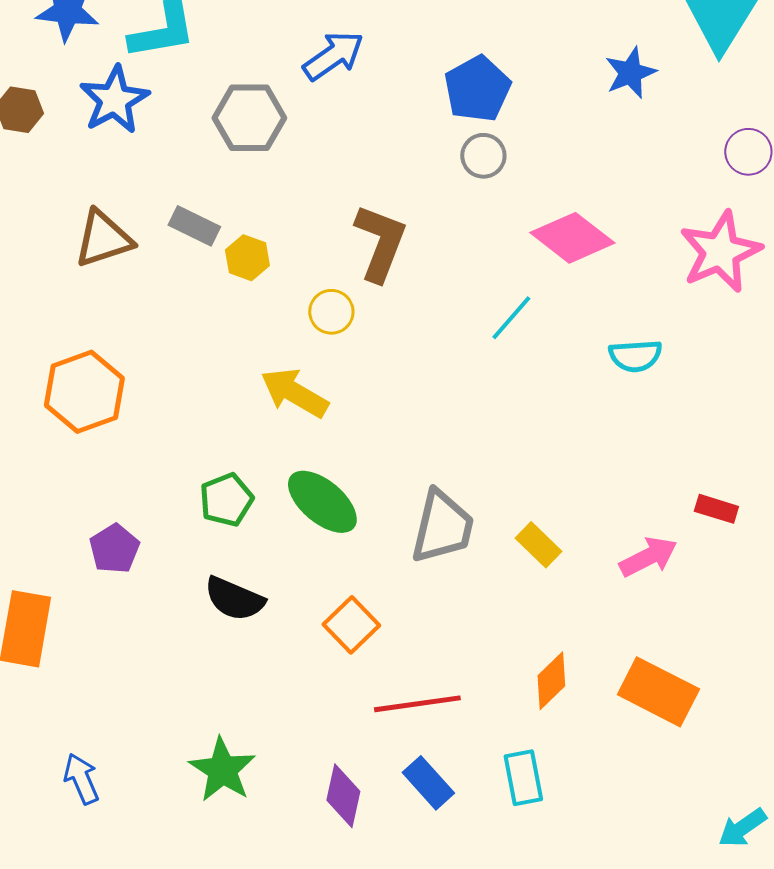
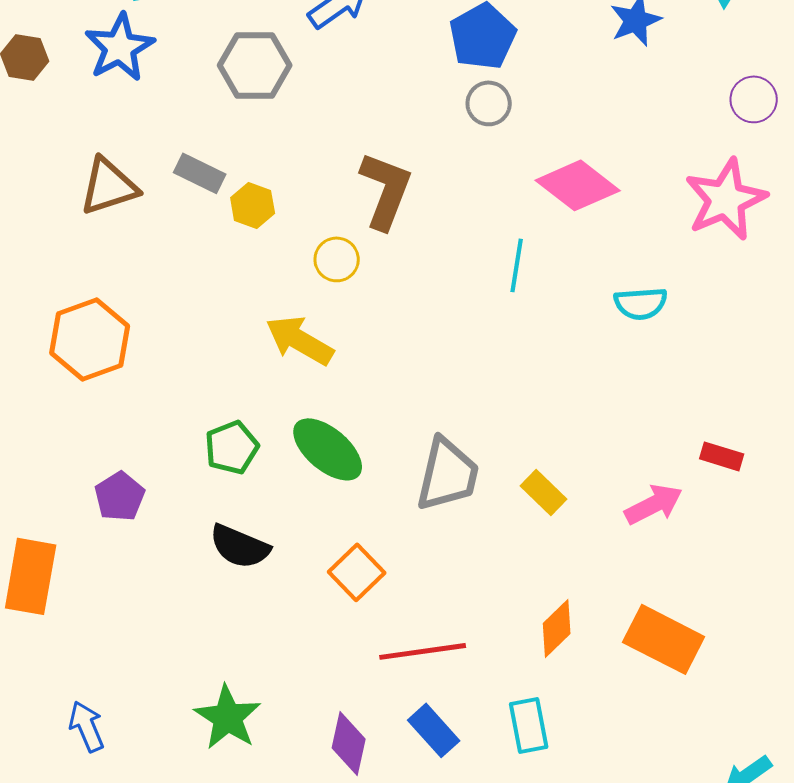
cyan line: (511, 318) -> (517, 265), turned -32

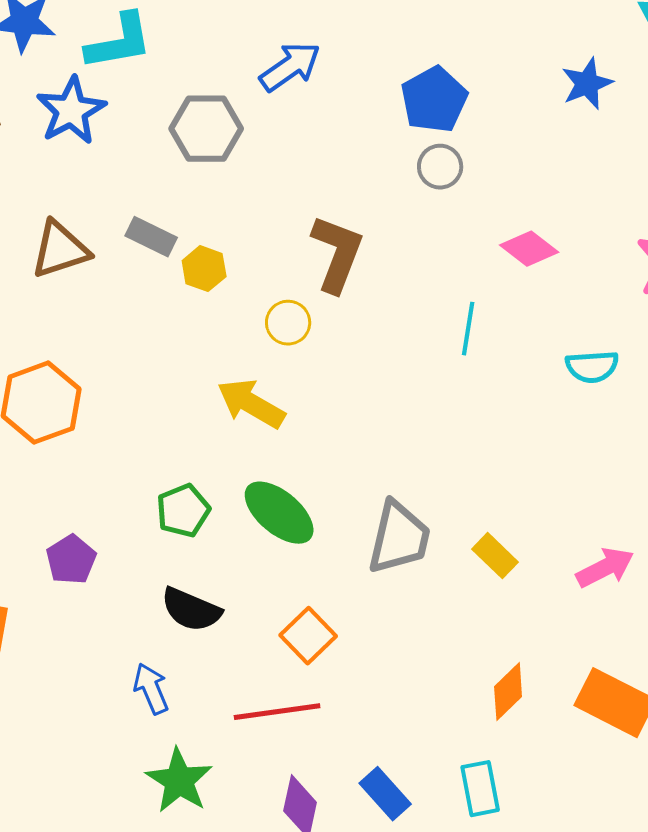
pink diamond: (578, 185) -> (529, 249), size x0.7
red line: (423, 651) -> (277, 712), moved
blue arrow: (87, 726) -> (151, 689), moved

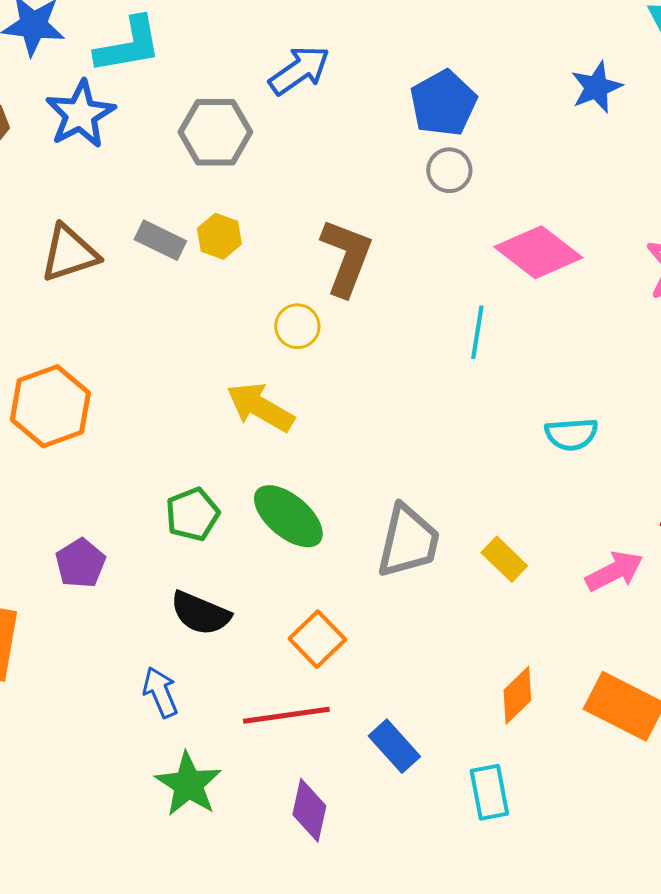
pink diamond: (529, 249) -> (538, 252), size x1.5
yellow hexagon: (204, 269) -> (219, 236), moved
cyan semicircle: (592, 367) -> (571, 434), moved
blue rectangle: (385, 794) -> (394, 746), moved

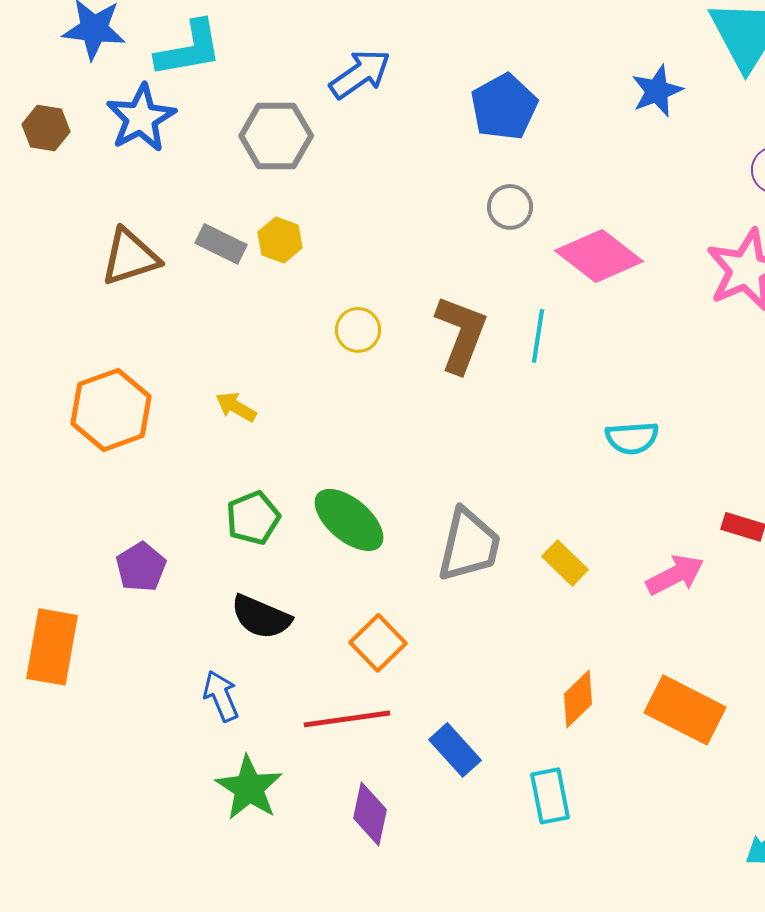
gray circle: (449, 170) -> (510, 207), moved
brown L-shape: (346, 257) -> (461, 334), moved
yellow arrow: (260, 407) -> (236, 407), moved, size x0.6

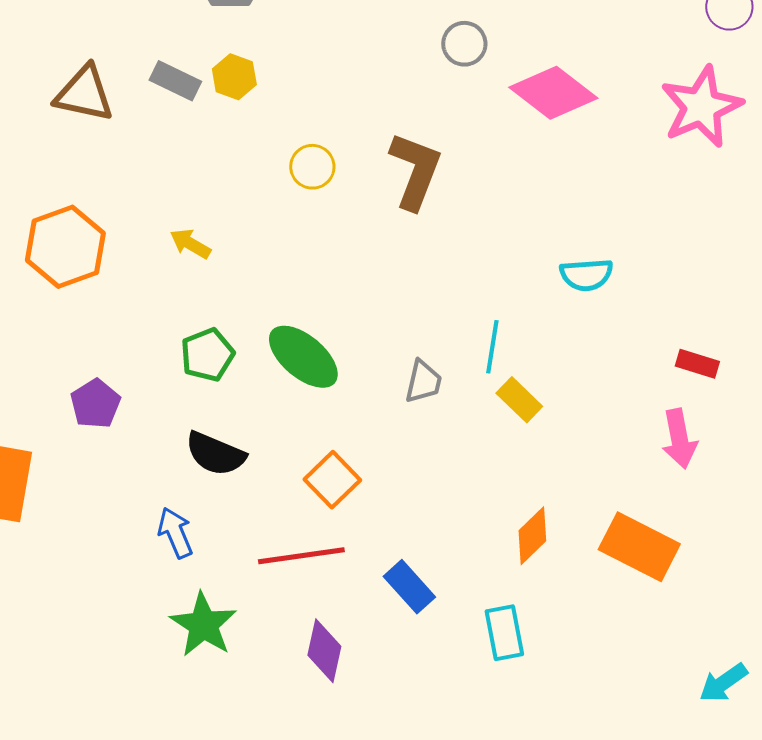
brown triangle: (130, 257) -> (84, 94), turned 30
cyan line: (538, 336) -> (492, 347), moved
gray trapezoid: (469, 545) -> (423, 382), size x0.6
pink arrow: (675, 575) -> (679, 439), moved, turned 106

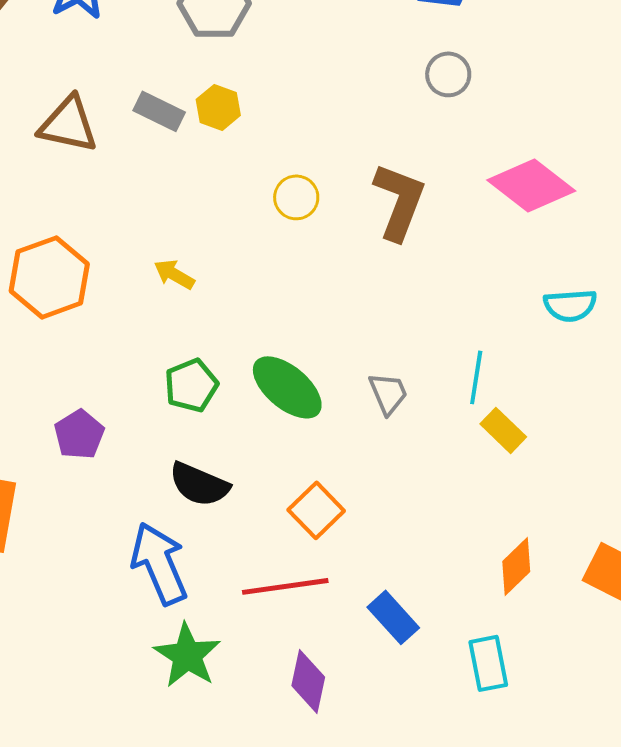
pink diamond: (553, 93) -> (531, 185), moved
gray trapezoid: (423, 382) -> (388, 393), moved, turned -36
blue arrow: (175, 533) -> (159, 563), size x1.6

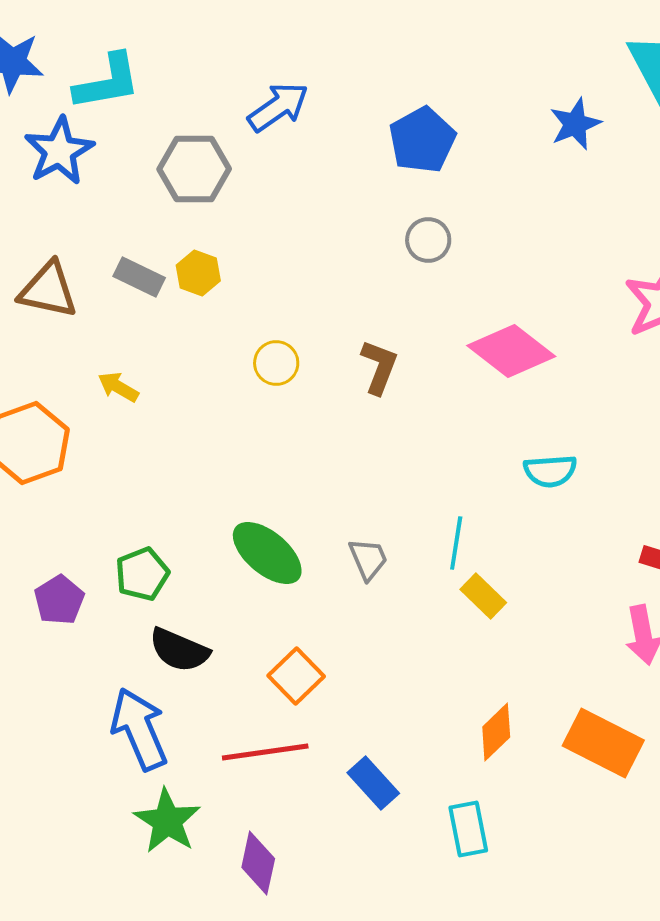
brown L-shape: (399, 201) -> (379, 367), size x0.7
yellow arrow: (174, 274) -> (118, 387), moved
green pentagon: (191, 385) -> (142, 574), moved
purple diamond: (308, 681) -> (258, 863), moved

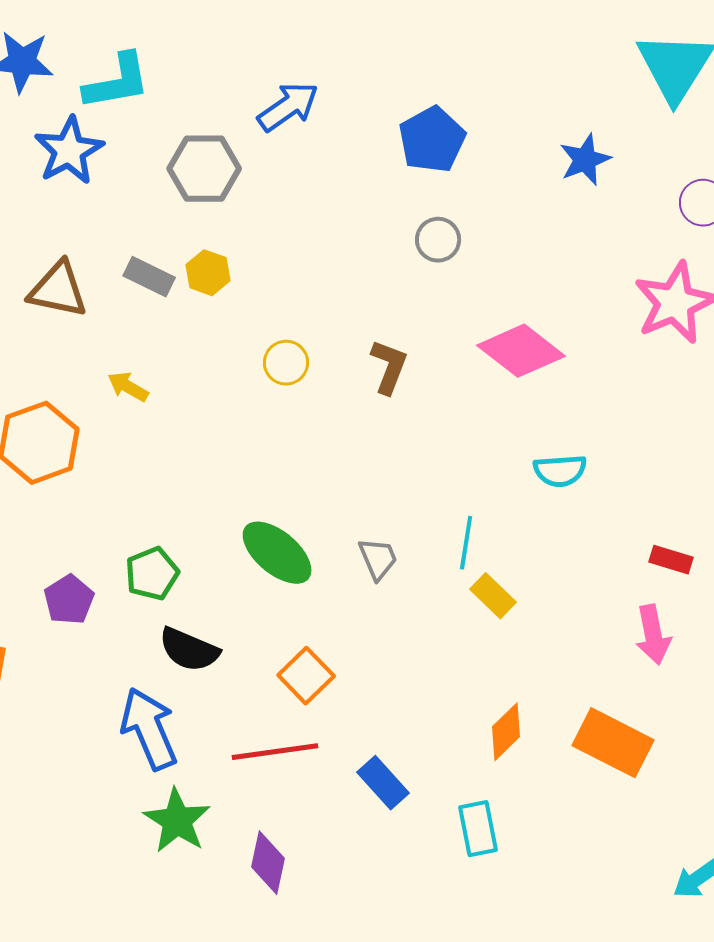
blue star: (575, 124) -> (585, 160), moved

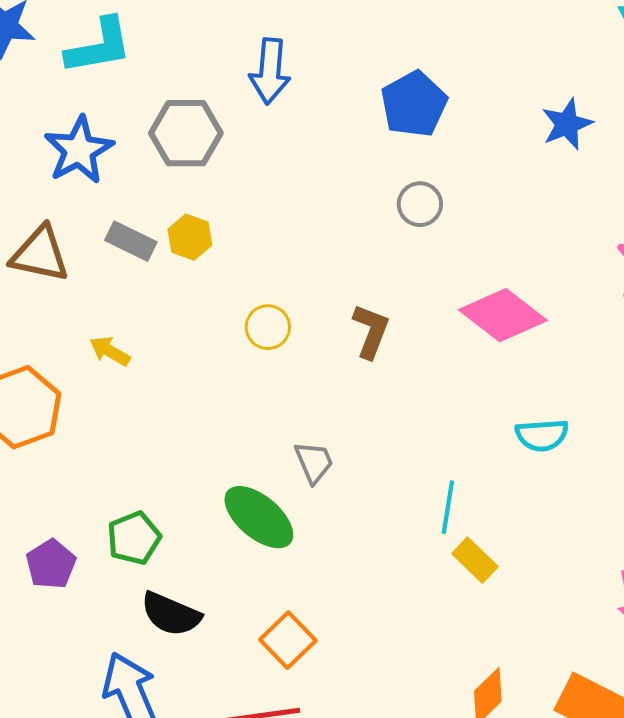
blue arrow: (288, 107) -> (270, 71), turned 130
blue star: (69, 151) -> (79, 150), moved
gray trapezoid: (378, 559) -> (314, 462), moved

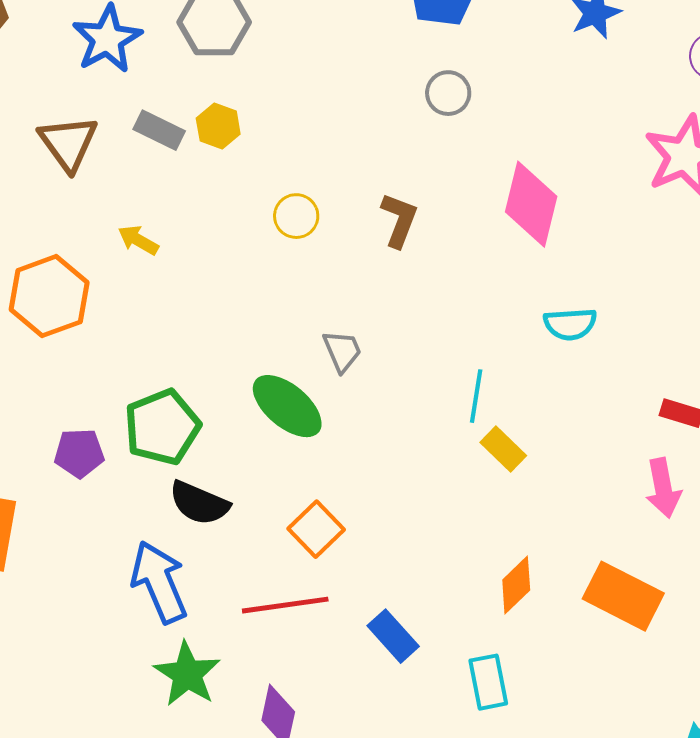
brown triangle: (40, 254) -> (68, 143), turned 42
pink diamond: (503, 315) -> (531, 204), turned 66
green pentagon: (134, 538) -> (162, 427), size x1.4
purple pentagon: (51, 564) -> (79, 453), turned 30

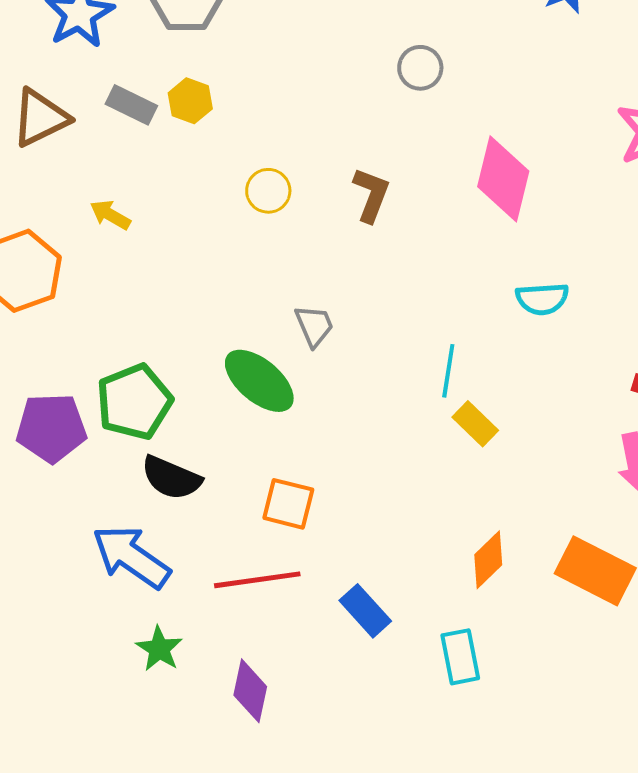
brown triangle: (68, 143) -> (40, 118), turned 40
purple pentagon: (79, 453) -> (51, 428), size x1.4
orange square: (316, 529) -> (288, 504), turned -32
blue arrow: (159, 582) -> (131, 557), turned -32
green star: (187, 674) -> (159, 649), size x0.7

